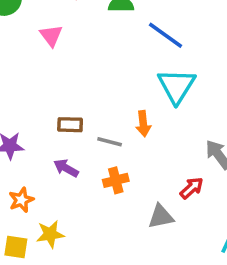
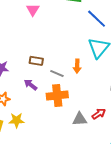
orange cross: (116, 180) -> (57, 96), size x1.5
red arrow: (192, 188) -> (99, 114), moved

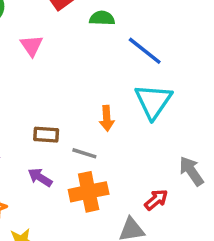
orange arrow: (77, 66) -> (107, 118), moved
red arrow: (99, 114) -> (156, 200), moved

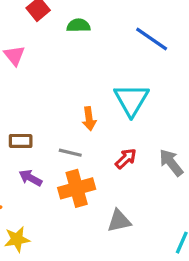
blue line: (145, 51) -> (152, 39), moved
brown rectangle: (46, 135) -> (21, 141), moved
red arrow: (156, 200) -> (126, 159), moved

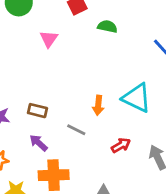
cyan triangle: (131, 100) -> (137, 98), turned -48
orange cross: (77, 188) -> (54, 175), moved

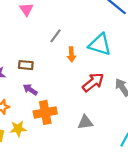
gray line: (76, 130) -> (56, 36), moved, turned -72
red arrow: (121, 145) -> (93, 82), size x1.5

